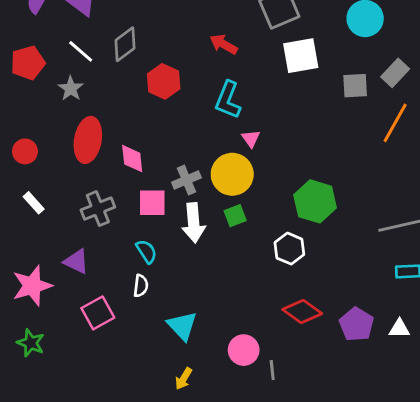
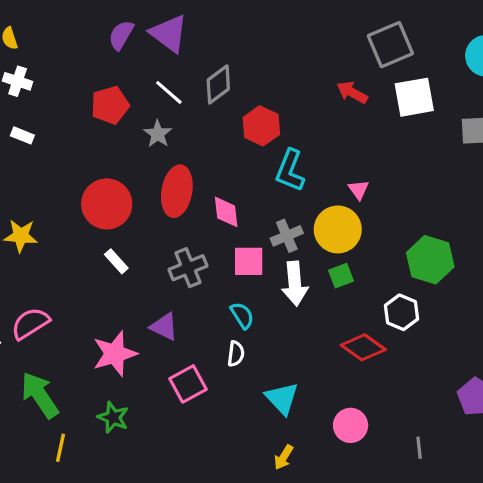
red arrow: (224, 44) -> (352, 92), moved
cyan L-shape: (228, 100) -> (290, 170), moved
red circle: (25, 151) -> (107, 204), size x1.8
red diamond: (302, 311) -> (363, 347), moved
gray line: (272, 370) -> (419, 448), moved

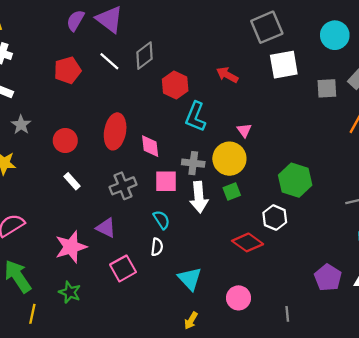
red arrow: (352, 92) -> (227, 75), moved
gray star: (158, 134) -> (21, 125), moved
red circle: (107, 204) -> (65, 140), size x0.7
gray cross: (287, 236) -> (193, 163), turned 30

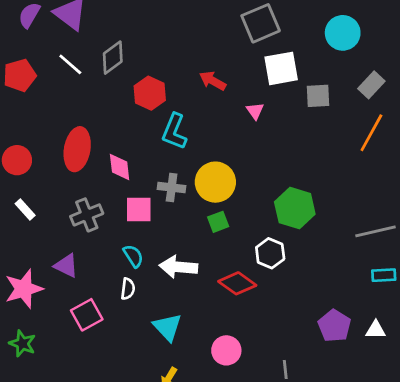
gray square: (327, 88) -> (318, 96), moved
pink triangle: (244, 130) -> (255, 111), moved
white arrow: (199, 197) -> (178, 267), moved, turned 100

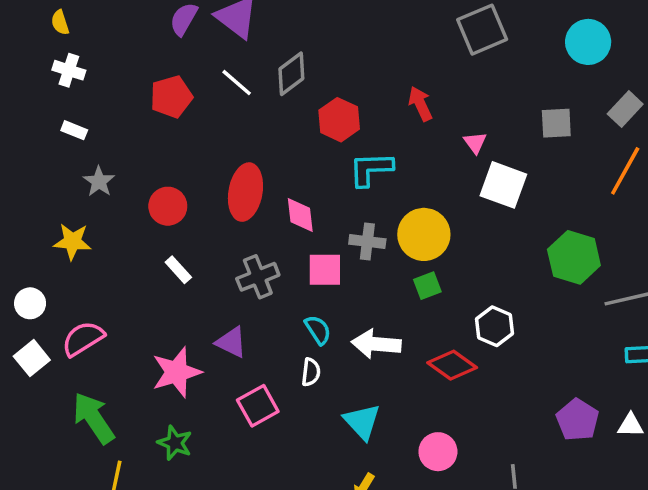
white square: (281, 68) -> (503, 185), moved, turned 30
red arrow: (213, 81) -> (420, 104), turned 36
cyan L-shape: (174, 131) -> (371, 169), turned 66
green hexagon: (295, 208) -> (574, 257), moved

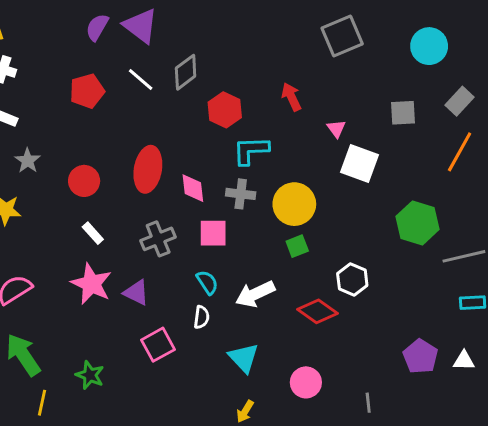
gray cross: (367, 242) -> (241, 194), moved
white arrow: (376, 344) -> (255, 294), turned -30
pink star: (177, 372) -> (91, 284), moved, turned -30

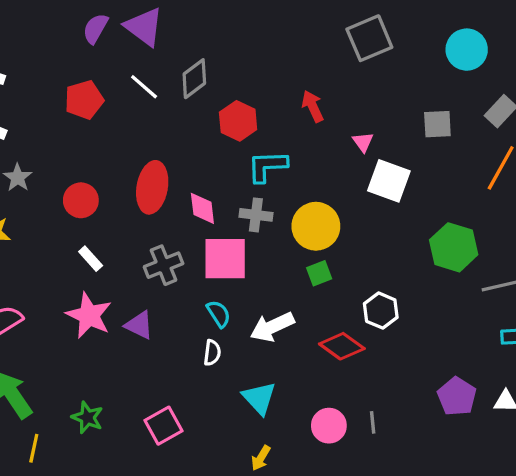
pink square: (213, 233) -> (225, 259), size x1.4
pink square: (158, 345) -> (164, 426), moved
gray line: (368, 403) -> (373, 422), moved

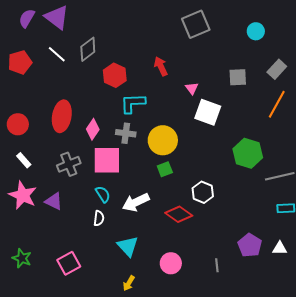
cyan circle: (467, 50) -> (256, 31), size x0.7
pink diamond: (202, 208) -> (93, 129), turned 40
gray line: (373, 422) -> (217, 265), moved

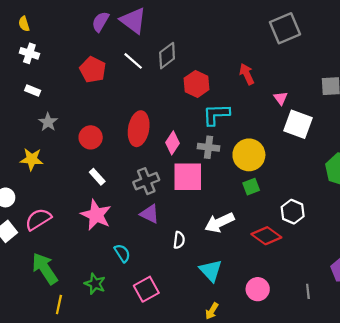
red pentagon: (20, 62) -> (93, 70), turned -30
cyan semicircle: (103, 194) -> (122, 253), moved
purple triangle: (54, 201) -> (150, 214), moved

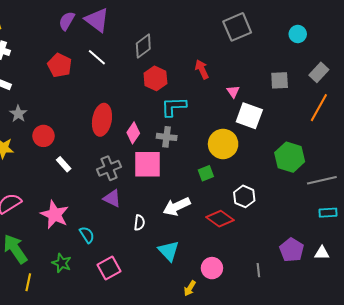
gray diamond: (167, 56) -> (143, 46), moved
red circle: (91, 137) -> (43, 136), moved
yellow circle: (249, 155) -> (223, 144), moved
pink star: (96, 215) -> (55, 215), moved
yellow arrow: (212, 311) -> (190, 288), moved

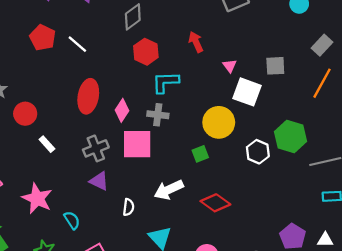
white line: (97, 57) -> (77, 44), moved
gray square: (280, 80) -> (275, 66), moved
white hexagon: (244, 196) -> (258, 152), moved

